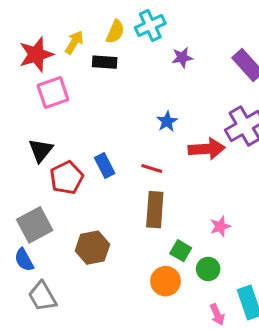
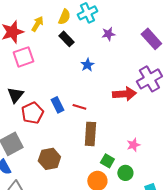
black rectangle: (105, 62) -> (66, 39), moved, turned 42
blue star: (167, 121) -> (87, 65), moved
red line: (152, 169) -> (79, 107), moved

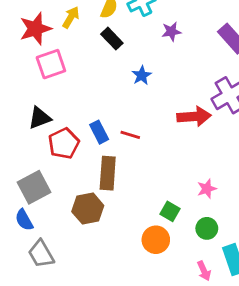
black triangle: (15, 95) -> (40, 118), turned 30
brown rectangle: (90, 134) -> (108, 173), moved
green circle: (125, 173) -> (207, 228), moved

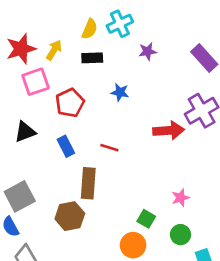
yellow arrow: (71, 17) -> (54, 50), moved
black rectangle: (112, 39) -> (92, 58), turned -48
blue star: (142, 75) -> (120, 92), turned -30
blue rectangle: (99, 132) -> (66, 146), moved
red pentagon: (64, 143) -> (70, 103), moved

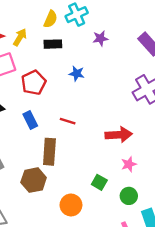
red arrow: (169, 130) -> (119, 135), moved
orange circle: (133, 245) -> (71, 205), moved

